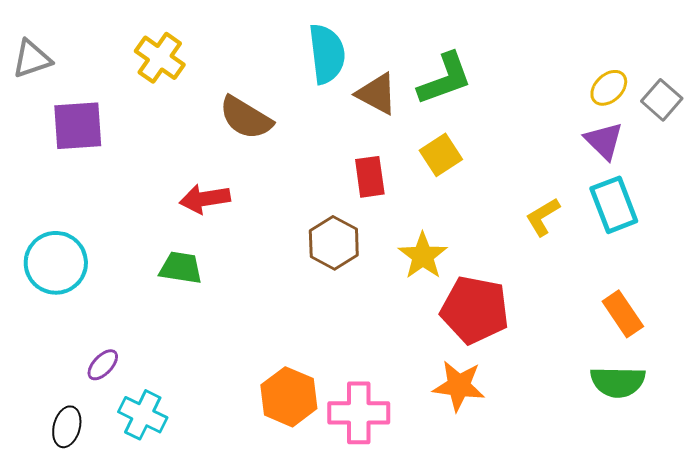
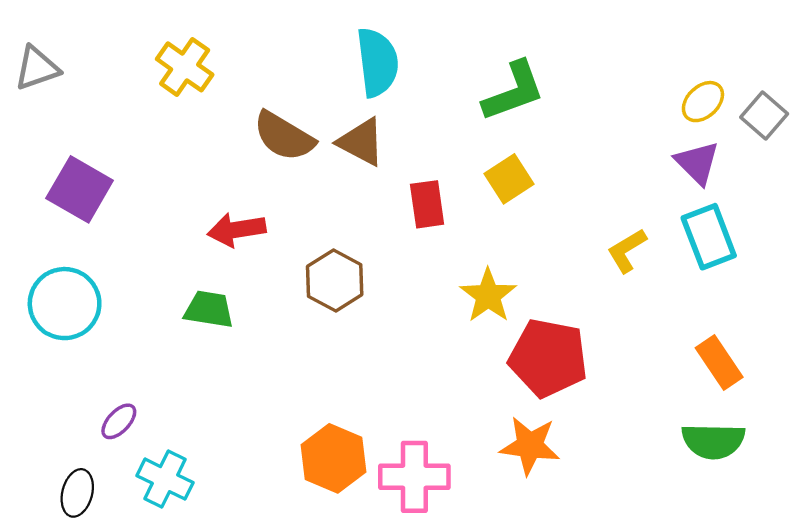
brown triangle: (377, 94) -> (361, 142), moved
purple square: (78, 126) -> (80, 189), moved, turned 34
brown hexagon: (334, 243) -> (335, 281), moved

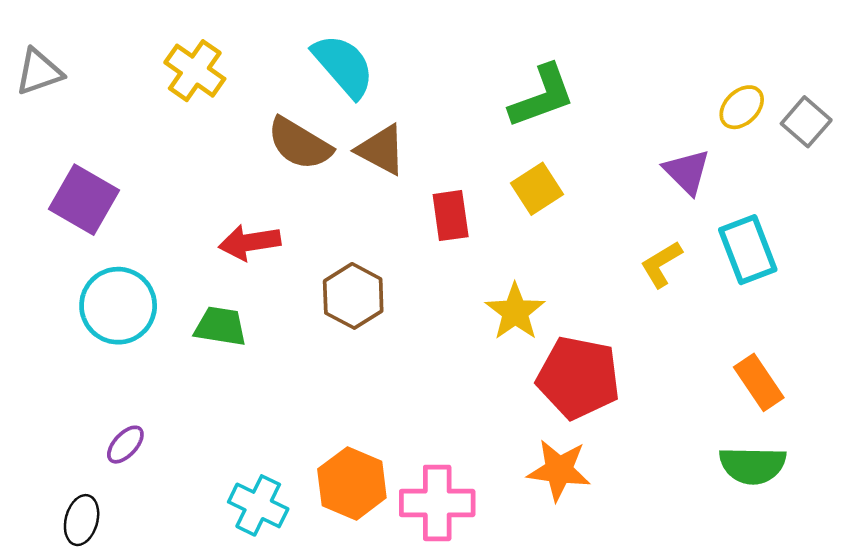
cyan semicircle: (377, 62) -> (343, 66), moved, turned -34
purple triangle: (697, 163) -> (687, 172), moved
cyan circle: (65, 304) -> (118, 306), moved
cyan cross: (165, 479) -> (258, 505), moved

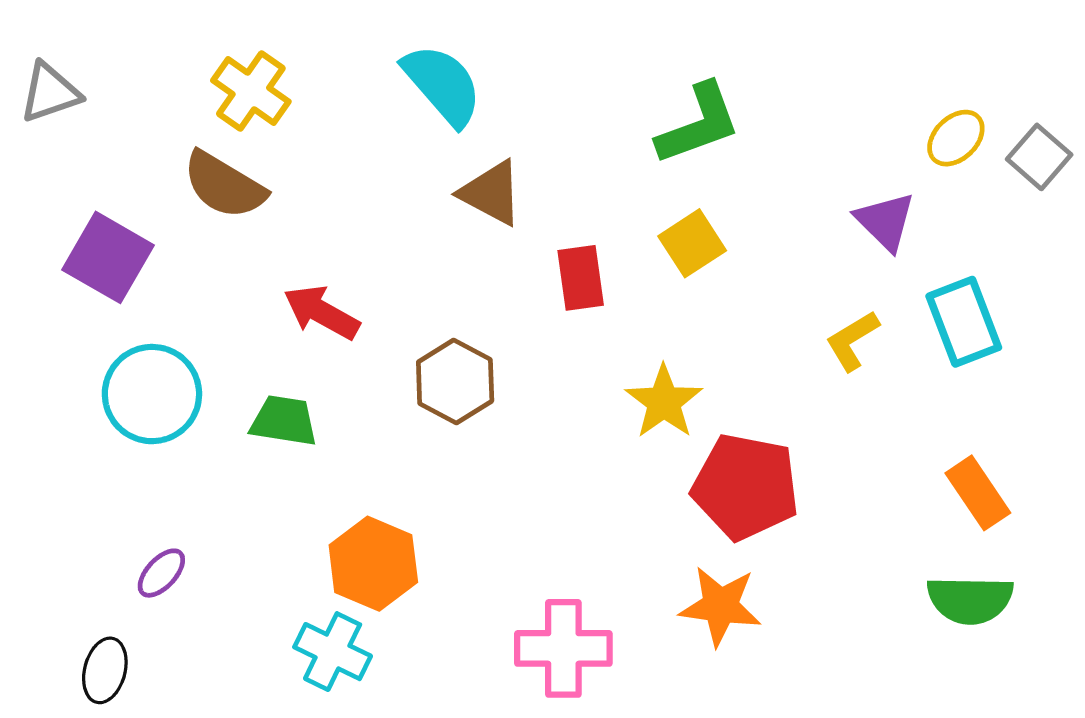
brown semicircle: (300, 144) -> (224, 185), moved
red arrow: (250, 242) -> (322, 312), turned 38
orange hexagon: (352, 483) -> (373, 564), moved

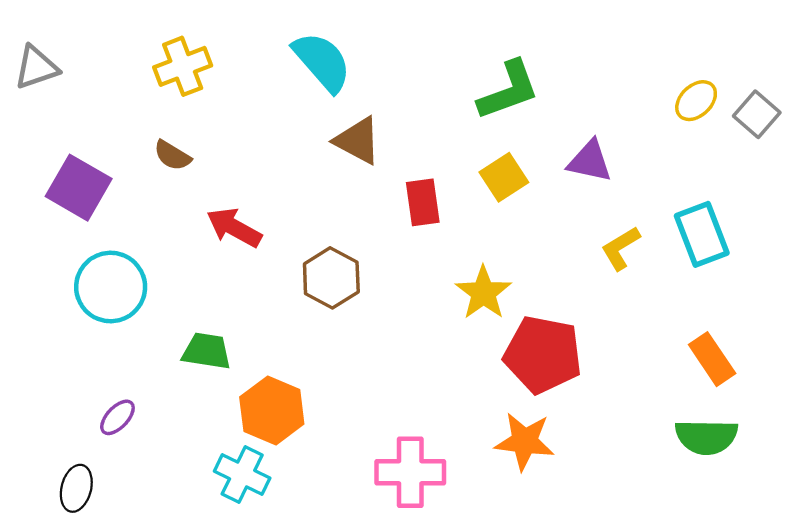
yellow cross: (251, 91) -> (183, 66), turned 34
brown semicircle: (224, 185) -> (172, 156), moved, size x0.6
purple triangle: (885, 221) -> (590, 161), moved, turned -33
green trapezoid: (284, 421) -> (207, 351), moved

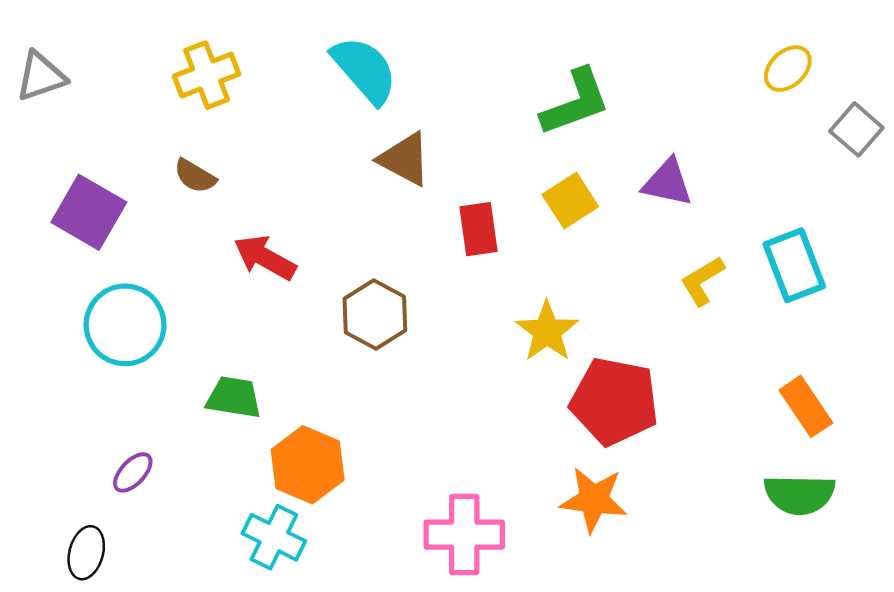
yellow ellipse: (696, 101) -> (788, 69), moved

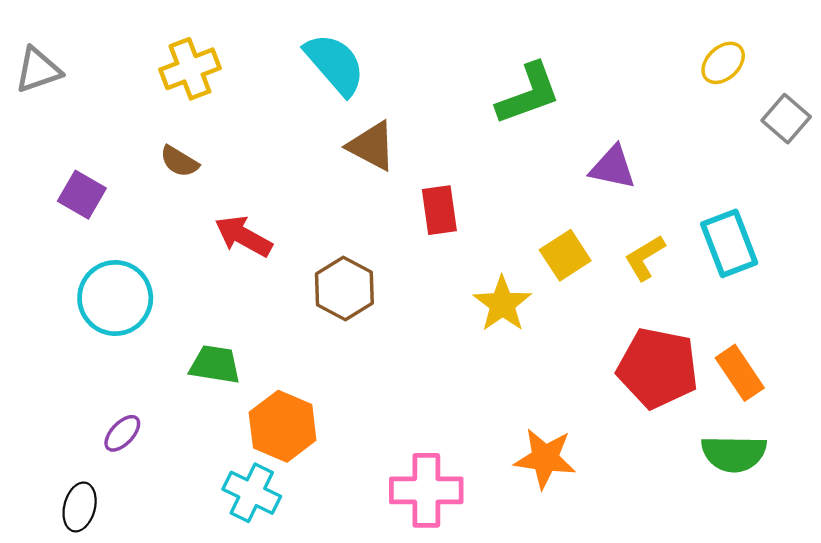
yellow square: (570, 201) -> (565, 255), moved
purple square: (89, 212) -> (82, 195), size x0.7
red pentagon: (614, 401) -> (658, 368), moved

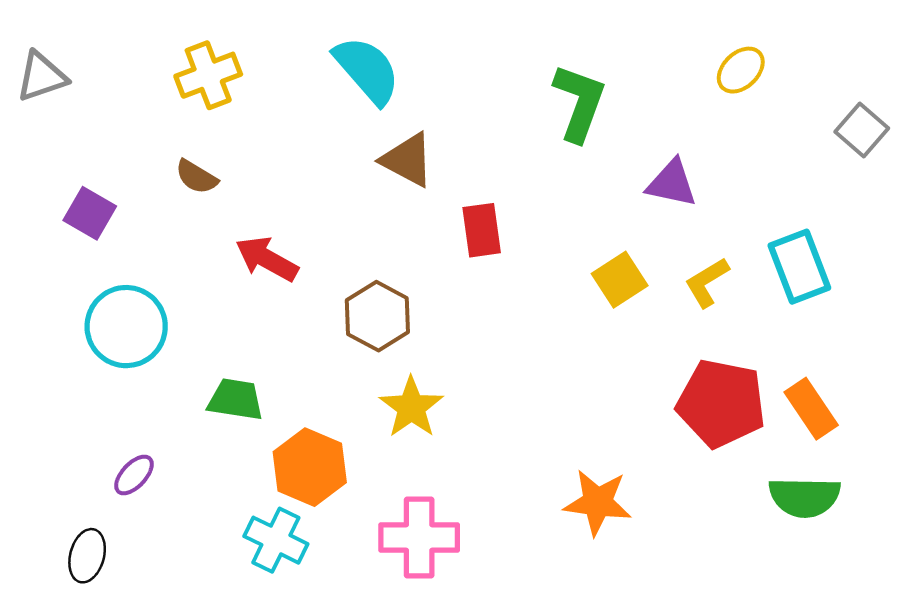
yellow ellipse: (723, 63) -> (741, 70), moved
green L-shape: (528, 94) -> (579, 103), turned -50
yellow star: (502, 304) -> (411, 407), moved
pink cross: (426, 490) -> (419, 537), moved

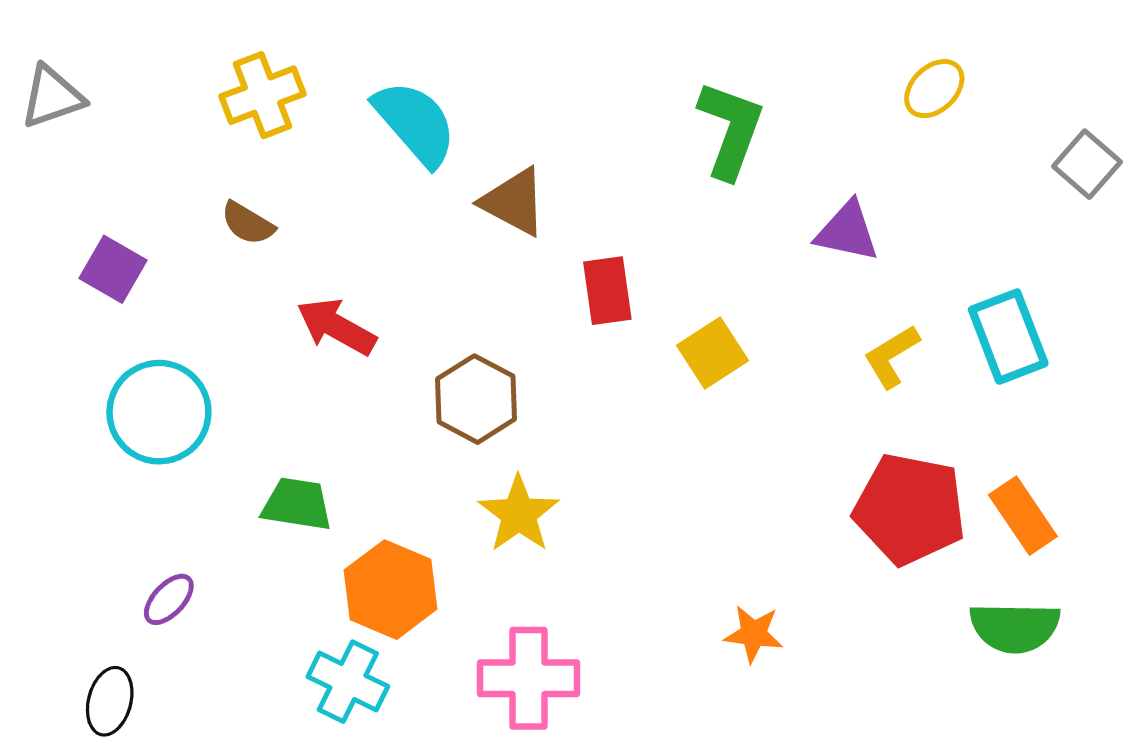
cyan semicircle: (367, 70) -> (415, 123), moved
yellow square: (620, 280) -> (713, 353), moved
orange star: (598, 502) -> (754, 634), size x0.7

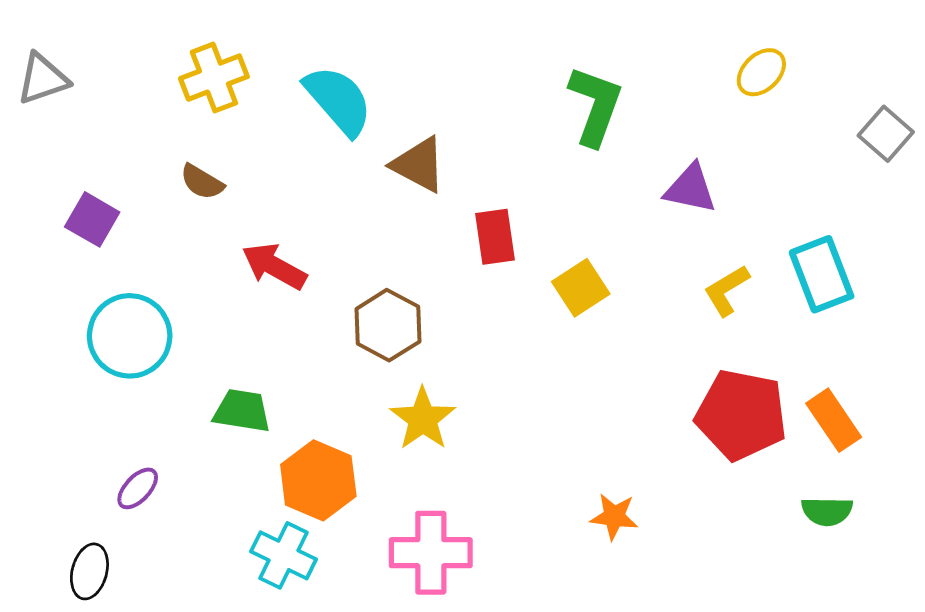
green semicircle: (1015, 627) -> (827, 511), size x0.7

